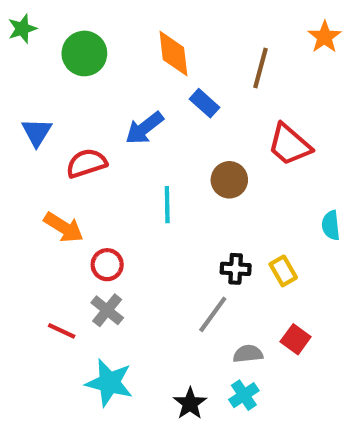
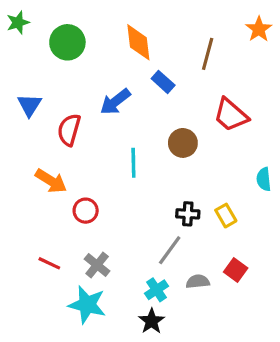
red semicircle: (86, 163) -> (69, 130), turned -56
gray cross: (107, 310) -> (97, 265), moved
cyan cross: (244, 395) -> (156, 290), moved

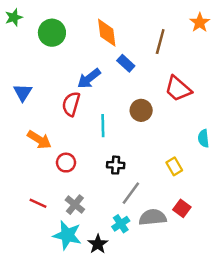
blue triangle: (29, 105) -> (23, 93), moved
red semicircle: (69, 130) -> (71, 104), moved
black cross: (188, 214) -> (116, 165), moved
gray semicircle: (198, 282) -> (153, 217), size x1.5
black star: (152, 321) -> (98, 244), moved

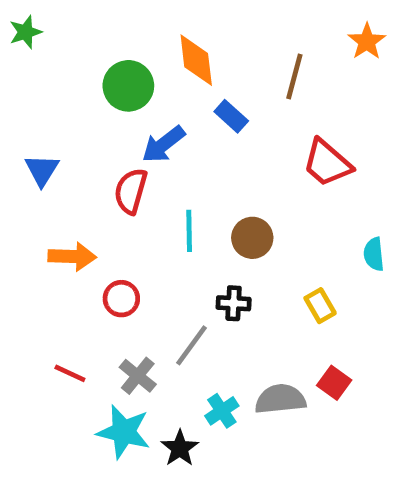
green circle: (52, 33) -> (128, 86), moved
brown circle: (141, 110) -> (252, 238), moved
orange arrow: (39, 140) -> (72, 257), turned -30
black cross: (116, 165) -> (234, 303), moved
gray line: (131, 193) -> (191, 345), moved

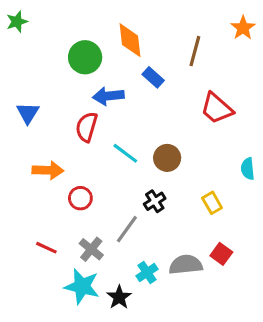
blue arrow: (163, 144) -> (108, 96), turned 32
cyan line: (189, 231) -> (125, 153), turned -52
black cross: (234, 303) -> (155, 201), turned -35

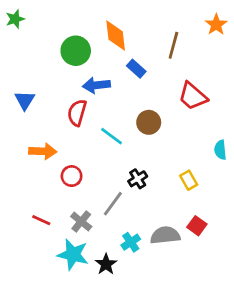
brown circle: (167, 158) -> (149, 122), moved

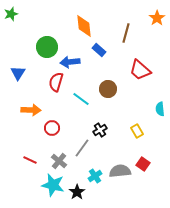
green circle: (76, 51) -> (47, 47), moved

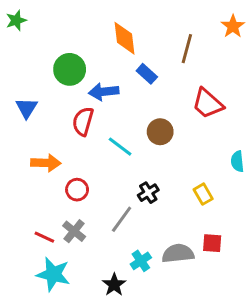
gray cross: (59, 161) -> (74, 231), moved
red square: (143, 164) -> (212, 243), turned -32
cyan star: (53, 185) -> (53, 274), moved

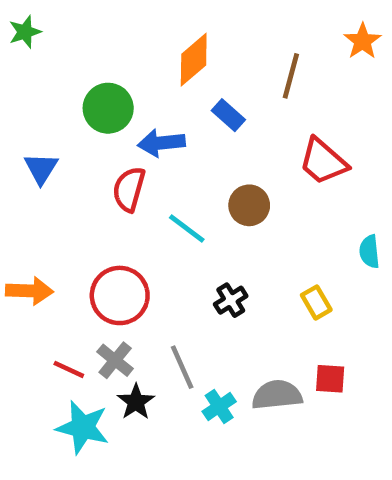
orange diamond: (125, 38) -> (194, 60), turned 56
orange arrow: (46, 163) -> (30, 291), moved
red circle: (77, 190) -> (120, 295), size x1.6
gray line: (122, 219) -> (182, 367), moved, turned -60
black star: (114, 285) -> (136, 402), moved

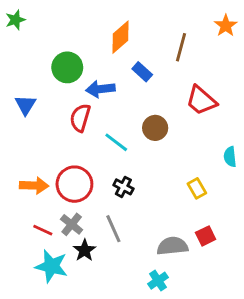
orange arrow: (30, 291) -> (34, 186), moved
black cross: (231, 300) -> (123, 187), moved, turned -30
red square: (330, 379) -> (206, 236), turned -30
cyan cross: (219, 406) -> (158, 281), moved

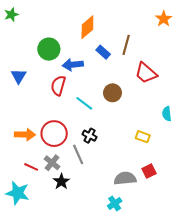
brown line: (181, 47) -> (126, 45), moved
yellow rectangle: (197, 188) -> (143, 137), turned -40
gray line: (113, 229) -> (78, 154), moved
cyan star: (51, 266) -> (18, 193), moved

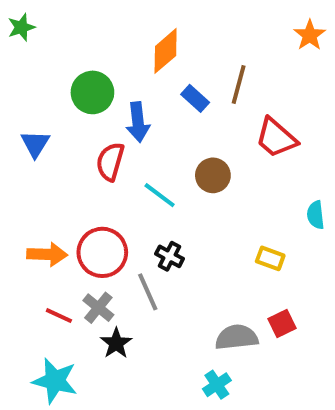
blue arrow: (73, 65) -> (138, 122), turned -90
cyan star: (18, 193) -> (55, 381), moved

